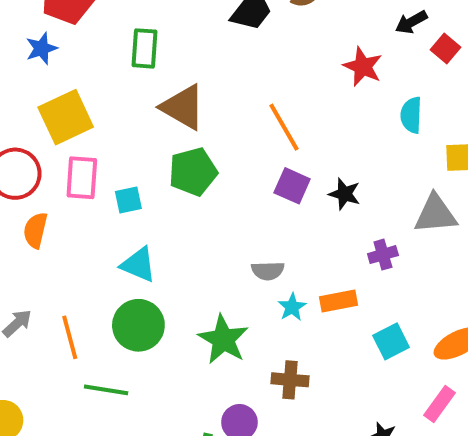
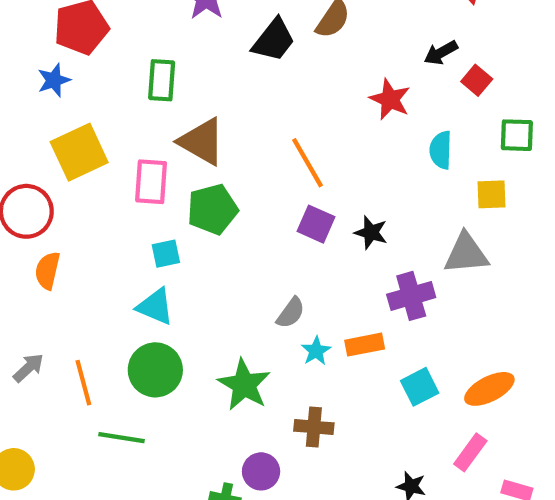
pink rectangle: (82, 178) -> (151, 182), moved
cyan square: (128, 200) -> (166, 254), moved
purple cross: (383, 255) -> (411, 296), size x1.5
gray semicircle: (268, 271) -> (291, 313), turned -52

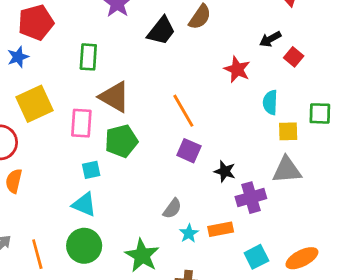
green square: (517, 135) -> (320, 113), moved
yellow square: (492, 194) -> (288, 131), moved
black star: (371, 232) -> (225, 171), moved

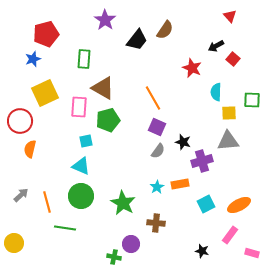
gray semicircle: (172, 209) -> (158, 151), moved

